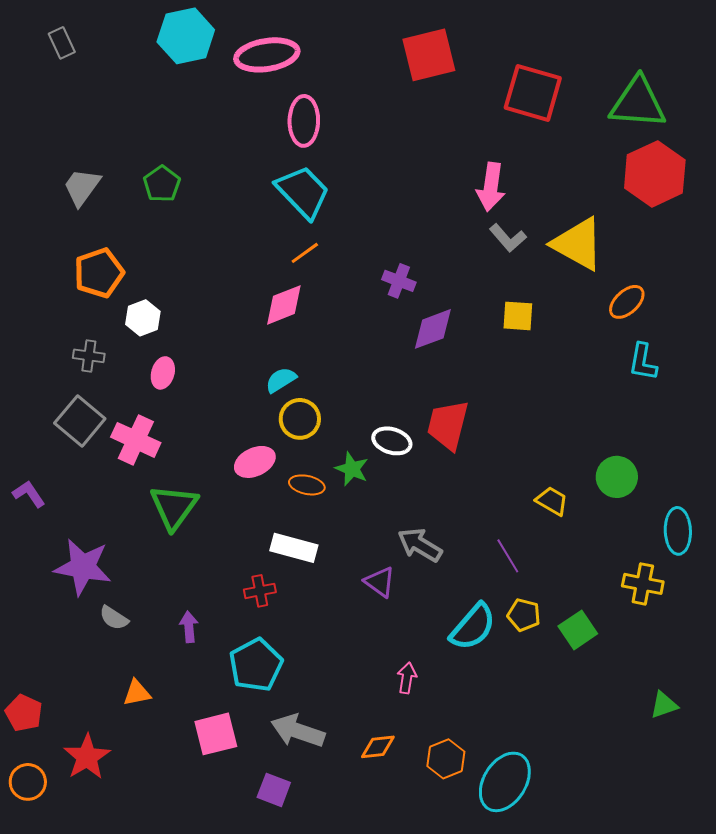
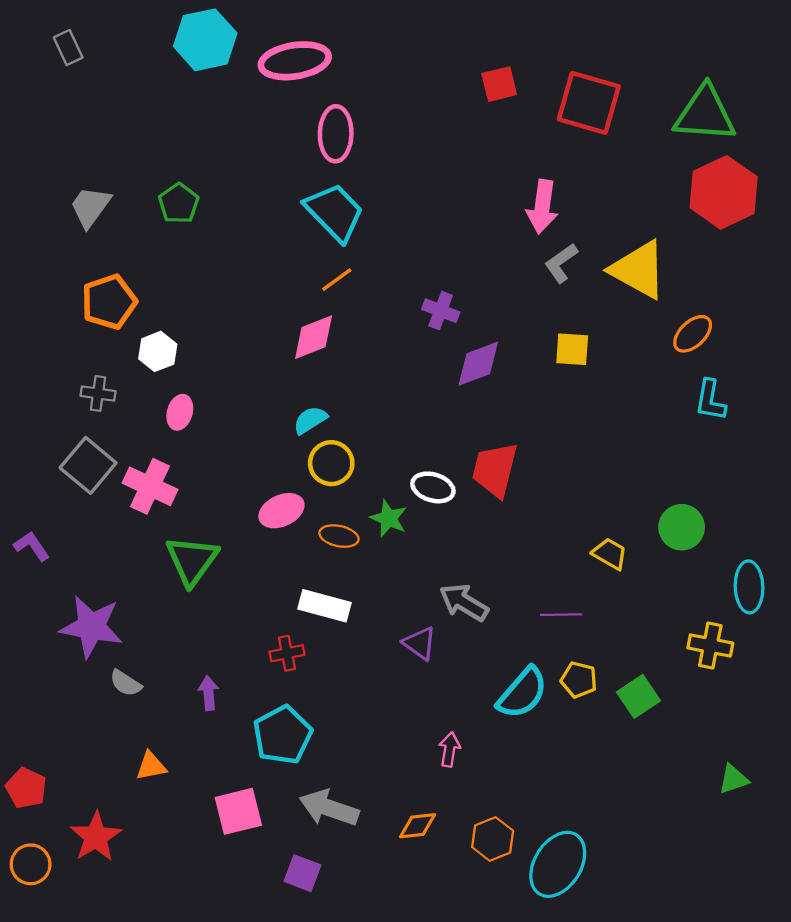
red square: (429, 55) -> (499, 84), moved, size x0.6
gray L-shape: (508, 238) -> (561, 263), turned 96
purple line: (508, 556) -> (561, 615), turned -60

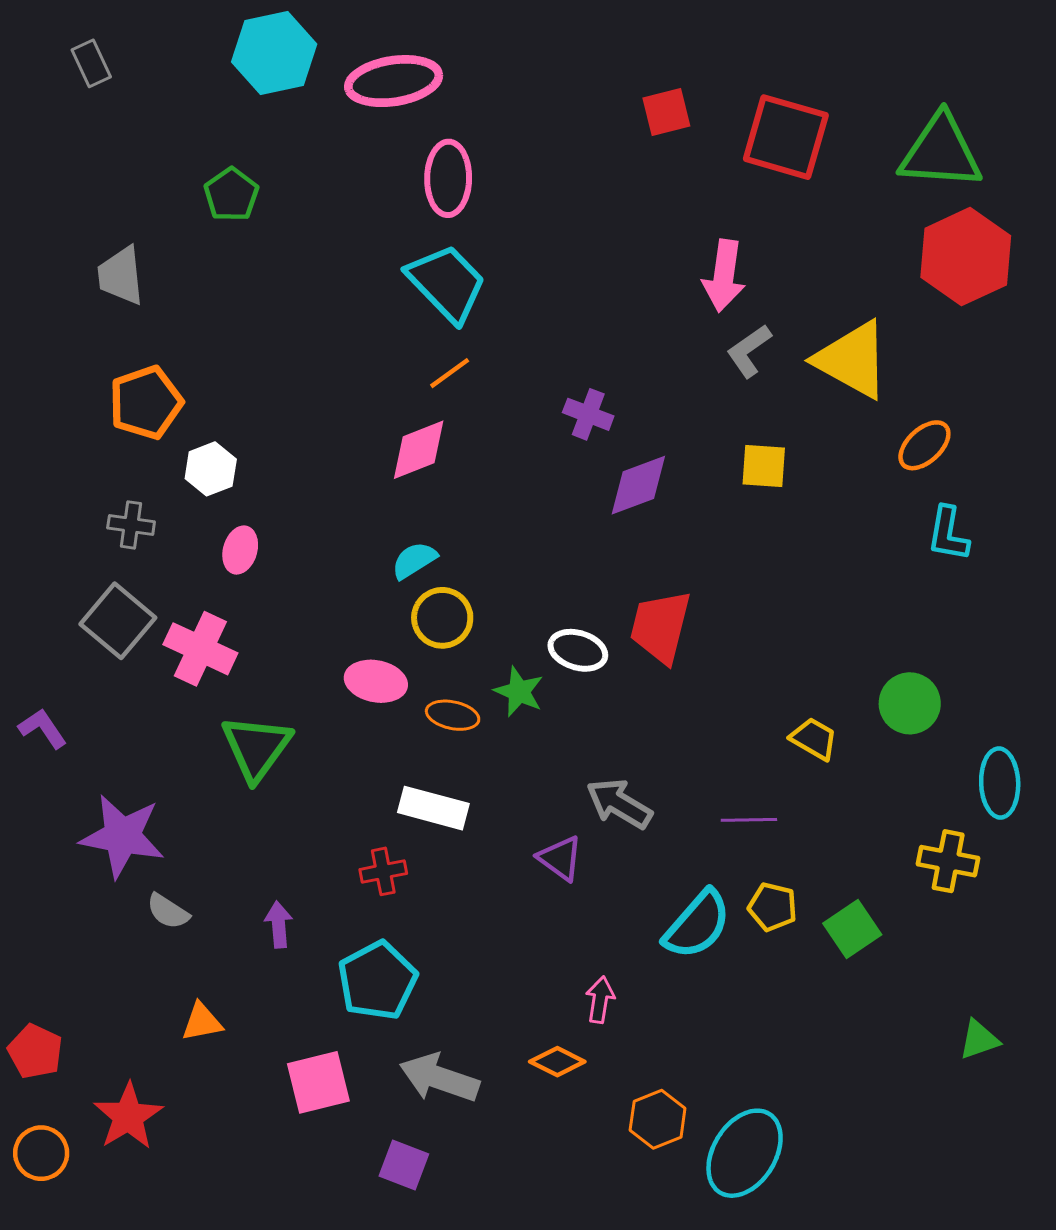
green pentagon: (179, 203) -> (231, 195), moved
gray trapezoid: (90, 207) -> (121, 276), turned -42
pink ellipse: (281, 511) -> (376, 681), turned 36
orange diamond: (417, 826) -> (557, 1062), moved, turned 33

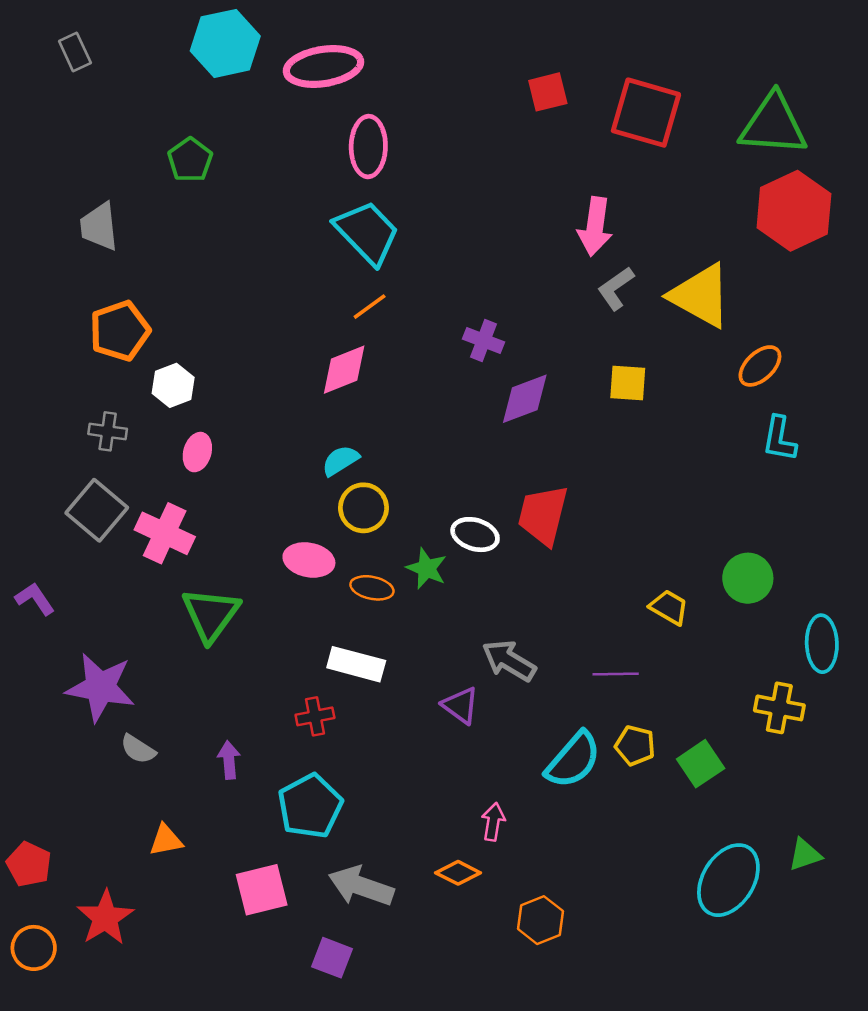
cyan ellipse: (745, 1153) -> (728, 880), moved

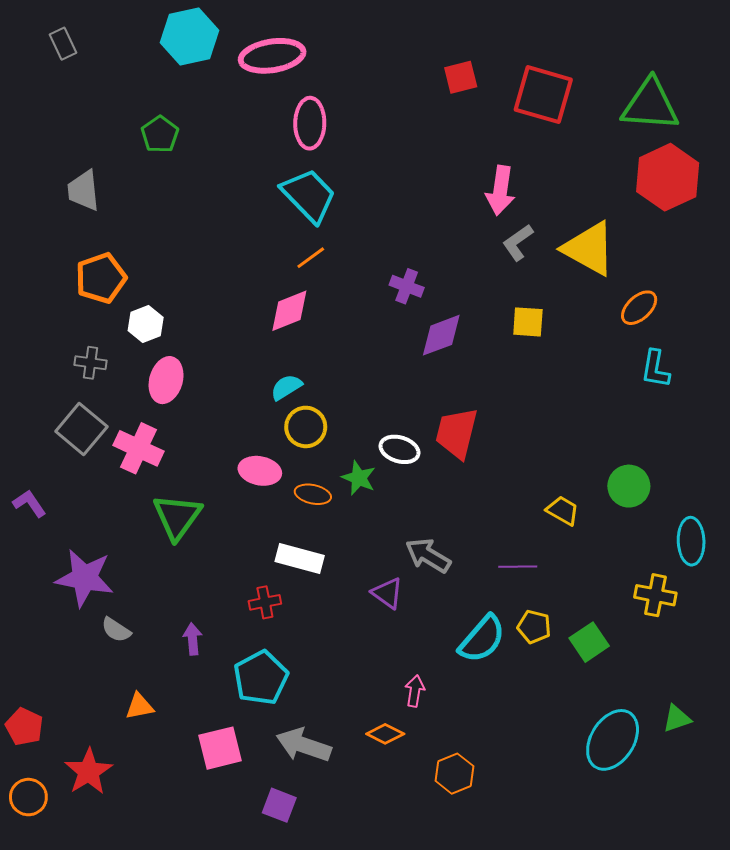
pink ellipse: (197, 452) -> (166, 380), size x1.4

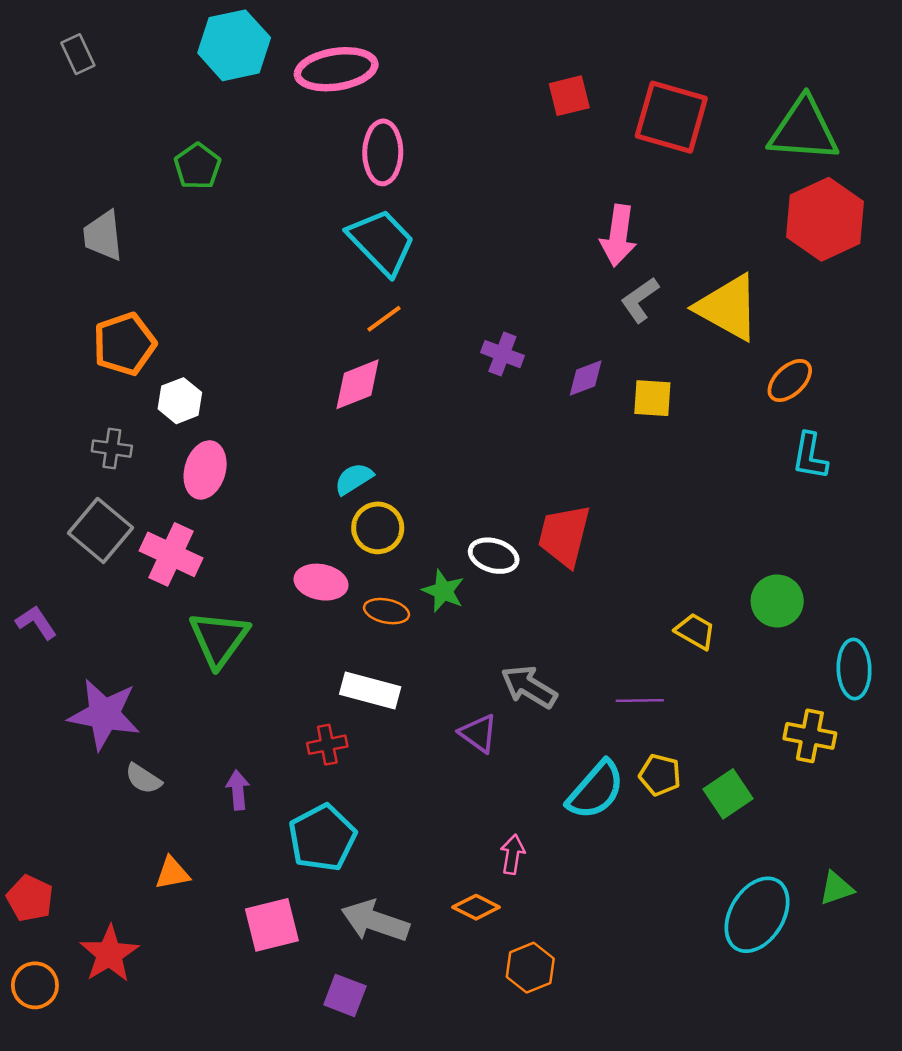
purple diamond: (441, 335) -> (586, 378), moved, size x0.7
orange hexagon: (455, 774) -> (530, 968), moved

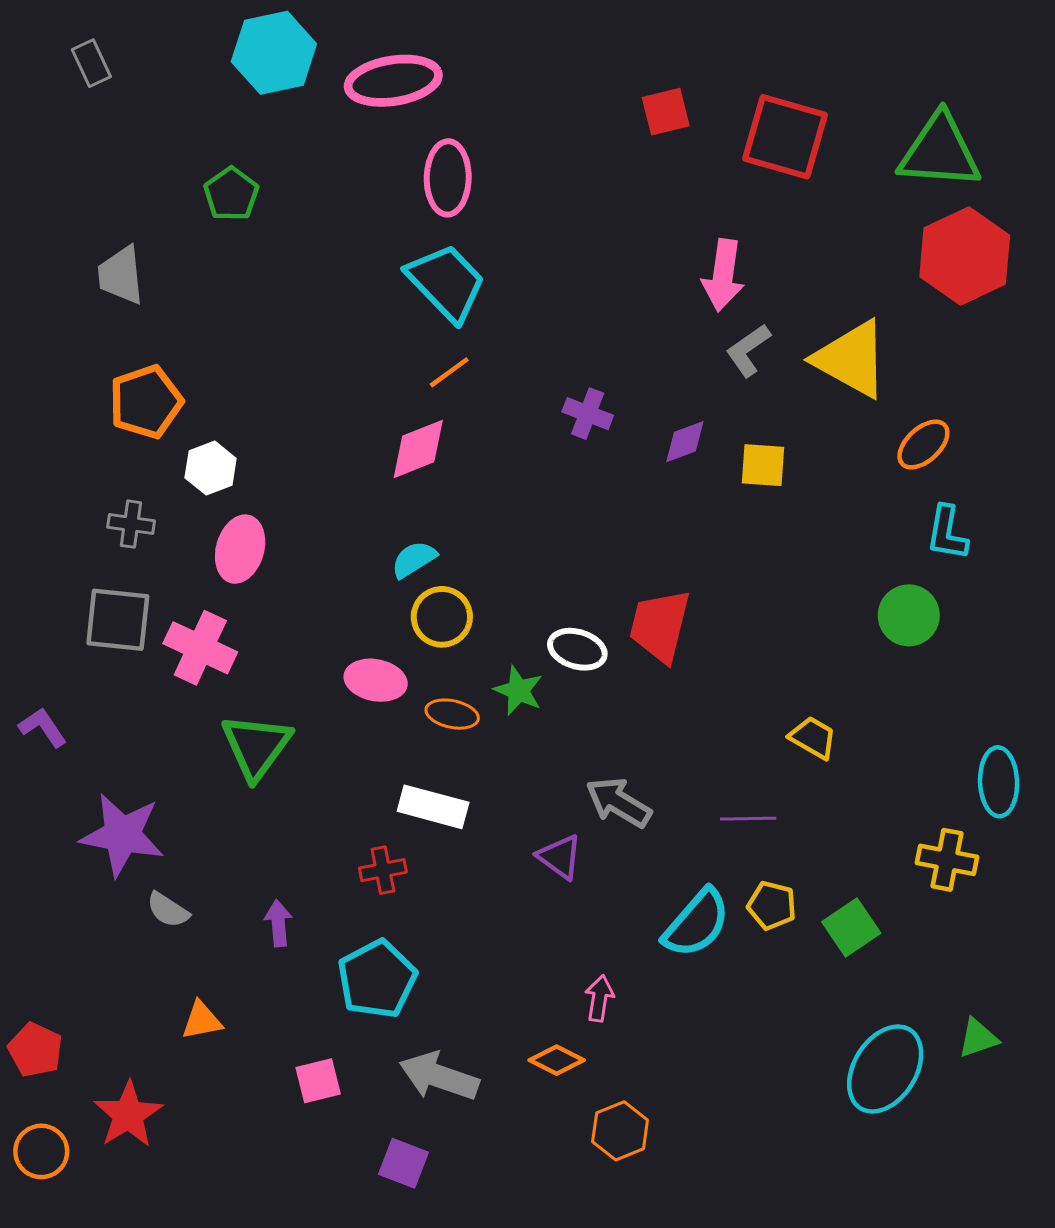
gray square: (100, 530) -> (118, 620), turned -34
green circle: (777, 601) -> (909, 615), moved
pink square: (272, 925) -> (318, 1081), size x0.7

